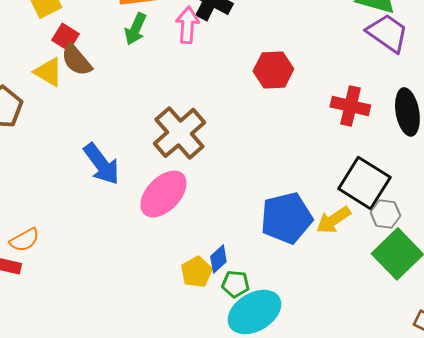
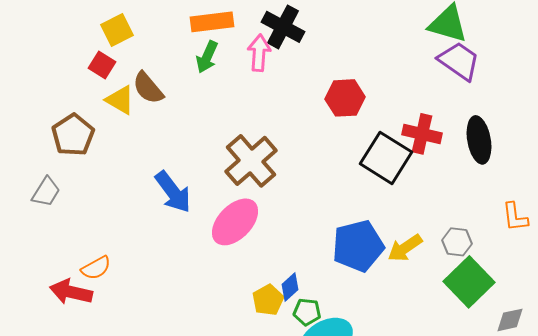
red square: (65, 37) -> (102, 65), moved
black square: (364, 183) -> (386, 158), moved

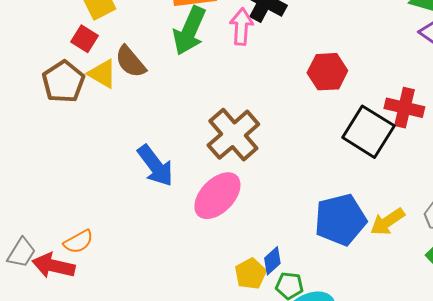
green arrow: (207, 57) -> (189, 31), size x1.5
brown pentagon: (73, 135) -> (63, 82), moved
gray trapezoid: (46, 192) -> (21, 253), moved

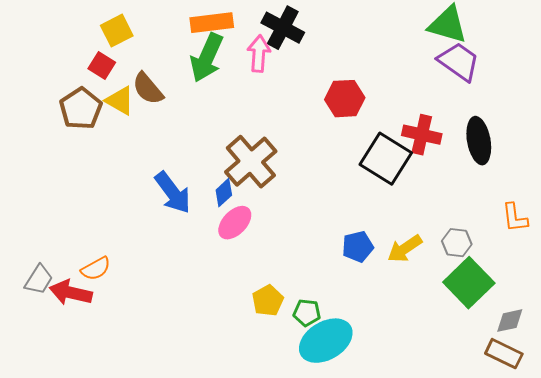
pink ellipse: (217, 196) -> (235, 223), size x0.7
blue pentagon: (340, 220) -> (358, 247), size x0.6
blue diamond: (272, 261) -> (224, 193), moved

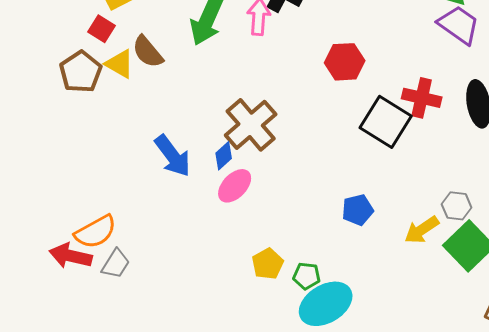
yellow arrow: (405, 249) -> (422, 230), moved
orange semicircle: (96, 269) -> (96, 232), size x1.4
gray trapezoid: (39, 280) -> (116, 264), moved

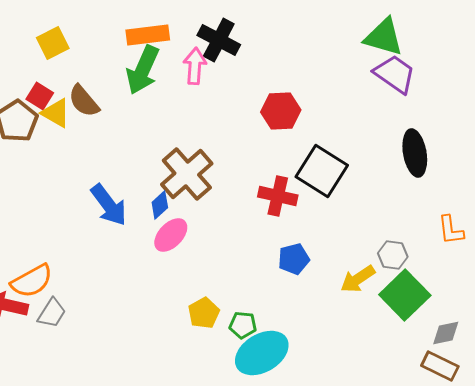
red square: (102, 29) -> (40, 96), moved
red cross: (422, 98) -> (278, 196), moved

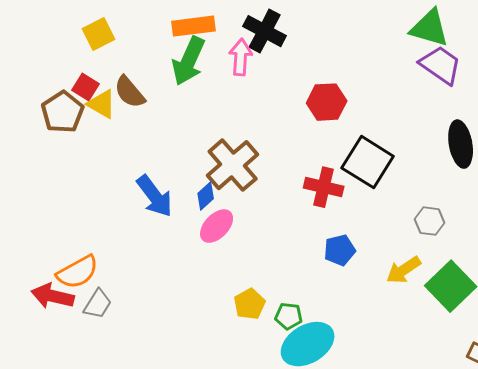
gray hexagon: (393, 255) -> (430, 221), moved

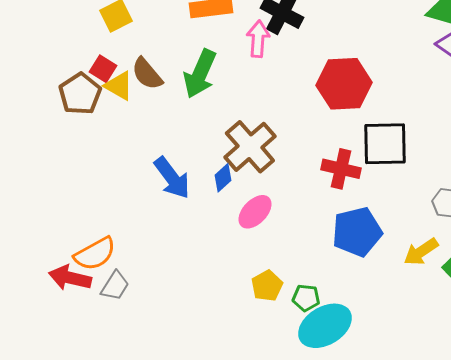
green arrow: (189, 61) -> (200, 74), moved
red hexagon: (327, 102) -> (344, 84), size x1.4
black square: (368, 162) -> (385, 144), turned -33
pink ellipse: (217, 226) -> (255, 212), moved
blue pentagon: (340, 250) -> (357, 232), size x1.6

